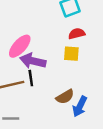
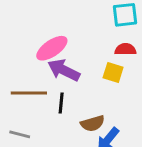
black line: (31, 78) -> (61, 103), moved

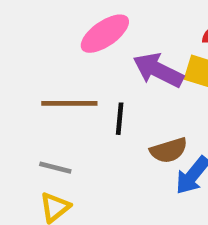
purple arrow: (64, 70) -> (158, 70), moved

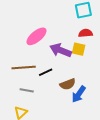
black line: (120, 119) -> (46, 72), turned 64
gray line: (55, 168) -> (27, 90), moved

